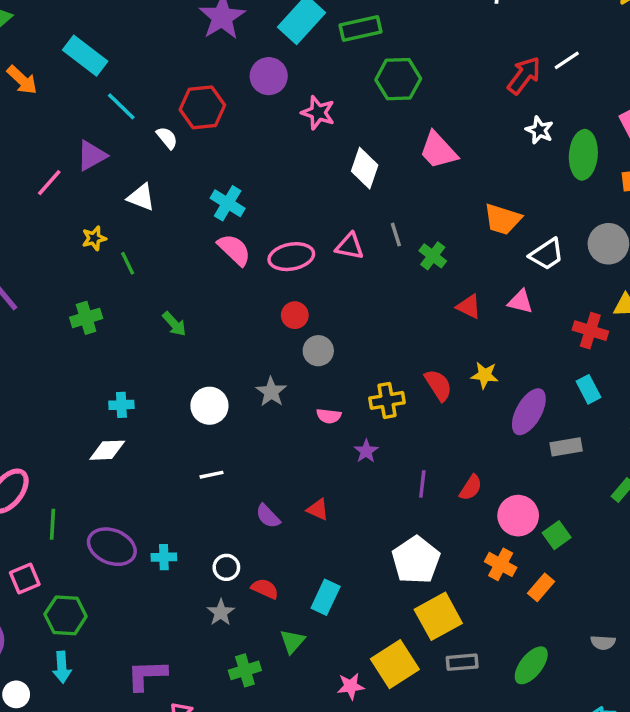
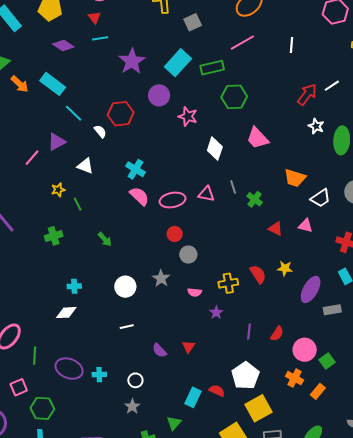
orange arrow: (22, 80) -> (20, 84), moved
red triangle: (318, 509) -> (188, 347), turned 40
red semicircle: (265, 589) -> (217, 391), moved

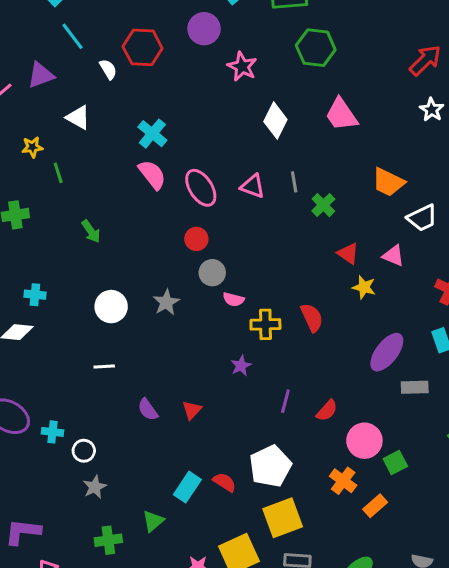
pink ellipse: (173, 200) -> (201, 188), turned 60
yellow star: (285, 268) -> (364, 287), moved
pink semicircle: (195, 292) -> (233, 299), moved
white circle: (135, 380) -> (84, 451), moved

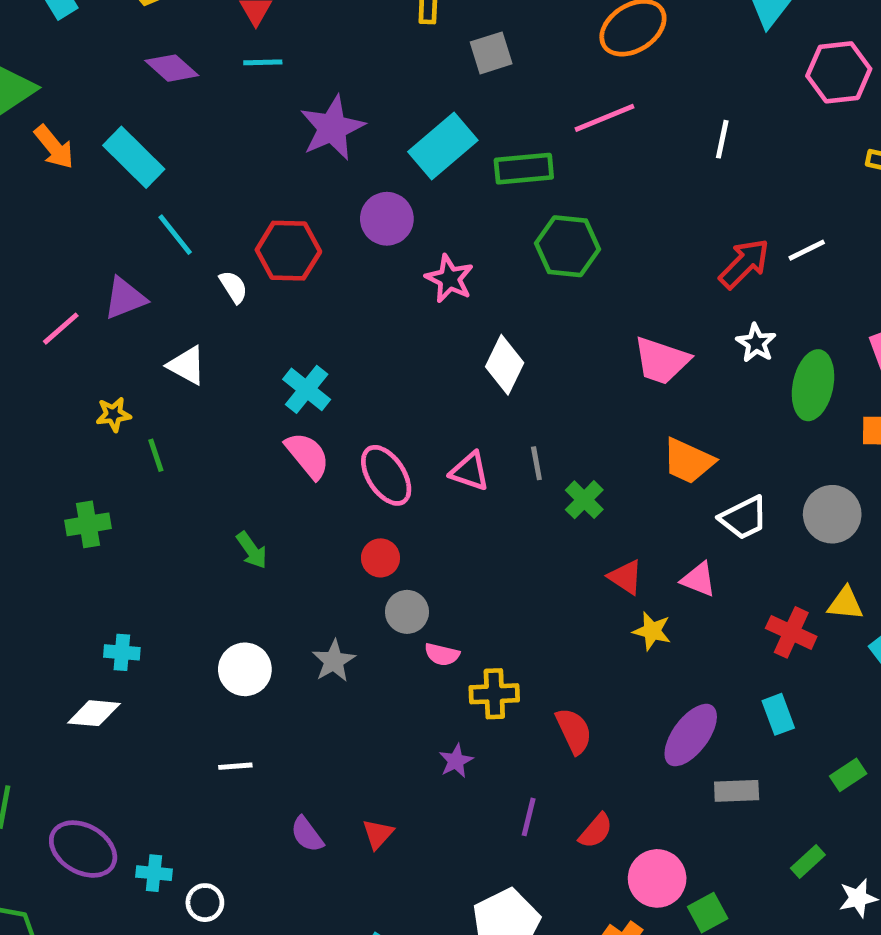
pink trapezoid: (341, 114) -> (661, 361), moved, turned -36
green arrow: (91, 231) -> (252, 550), moved
red semicircle: (312, 318) -> (574, 731), moved

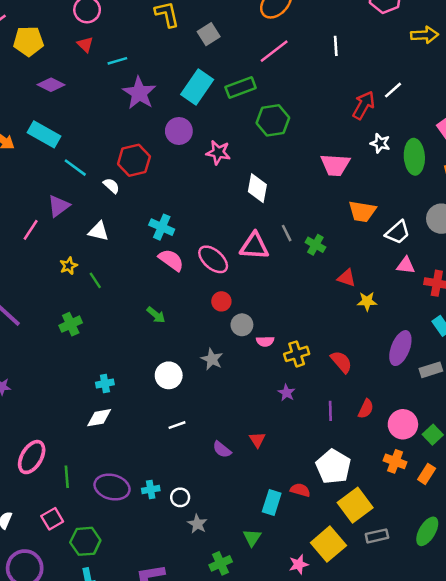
cyan line: (263, 62) -> (117, 61), moved
pink triangle: (470, 471) -> (254, 246), size x1.4
pink triangle: (699, 579) -> (406, 265), moved

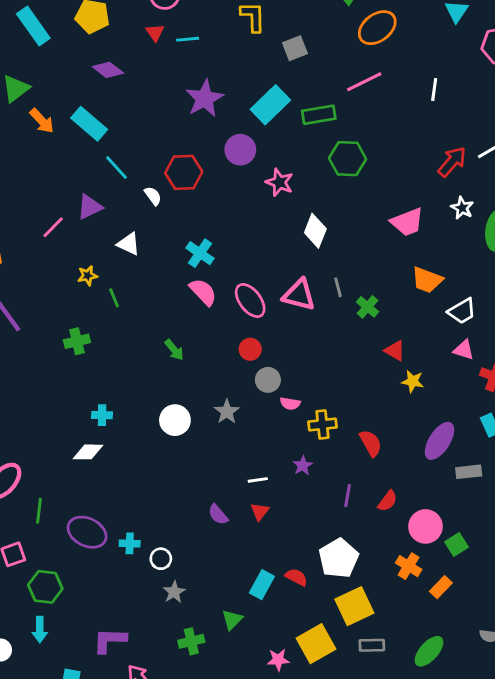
cyan line: (117, 61) -> (188, 39), moved
pink trapezoid: (335, 165) -> (407, 222), turned -36
white line: (177, 425) -> (258, 480), moved

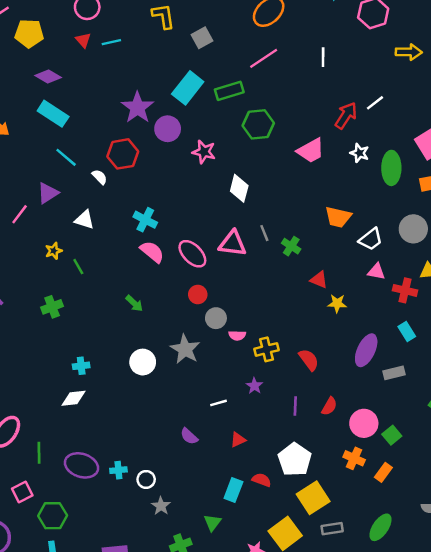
purple star: (205, 98) -> (137, 108), moved
cyan rectangle: (89, 124) -> (53, 114), moved
pink trapezoid: (407, 222) -> (311, 151), moved
gray star: (227, 412) -> (185, 349), size x1.4
red triangle: (260, 511) -> (238, 440), moved, turned 35

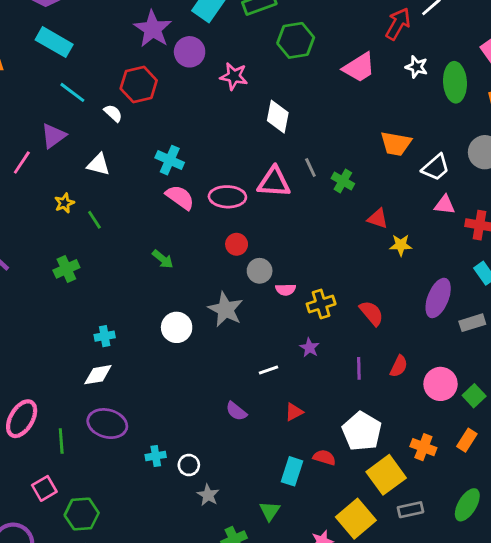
pink ellipse: (192, 254) -> (227, 197), turned -40
orange cross: (354, 458) -> (423, 447), moved
purple ellipse: (82, 465) -> (107, 424), moved

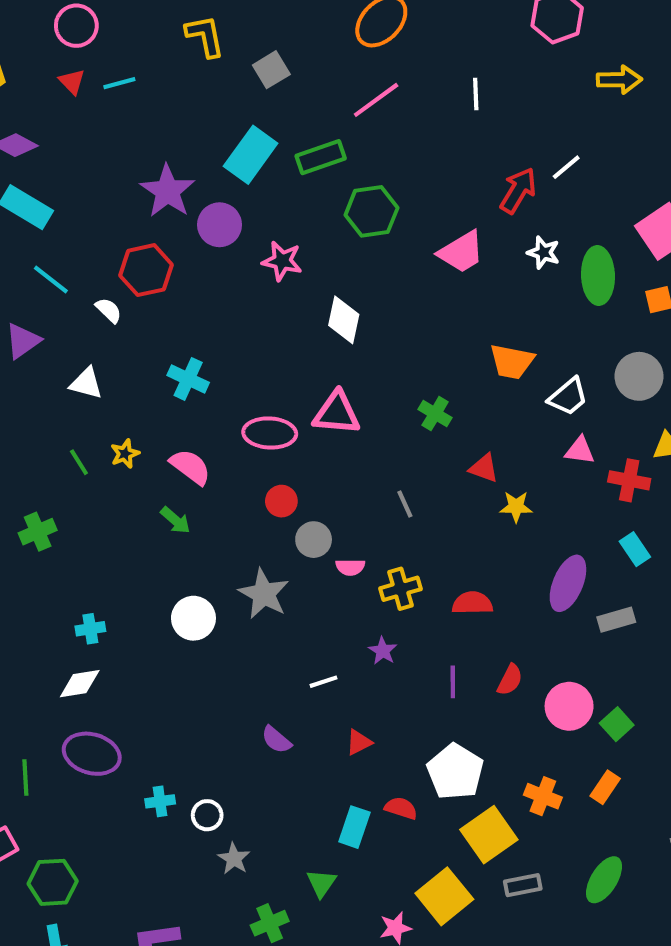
gray line: (310, 168) -> (405, 504), moved
pink semicircle: (180, 197) -> (190, 467), moved
yellow star: (64, 203) -> (125, 454), moved
red semicircle: (371, 313) -> (472, 603), turned -52

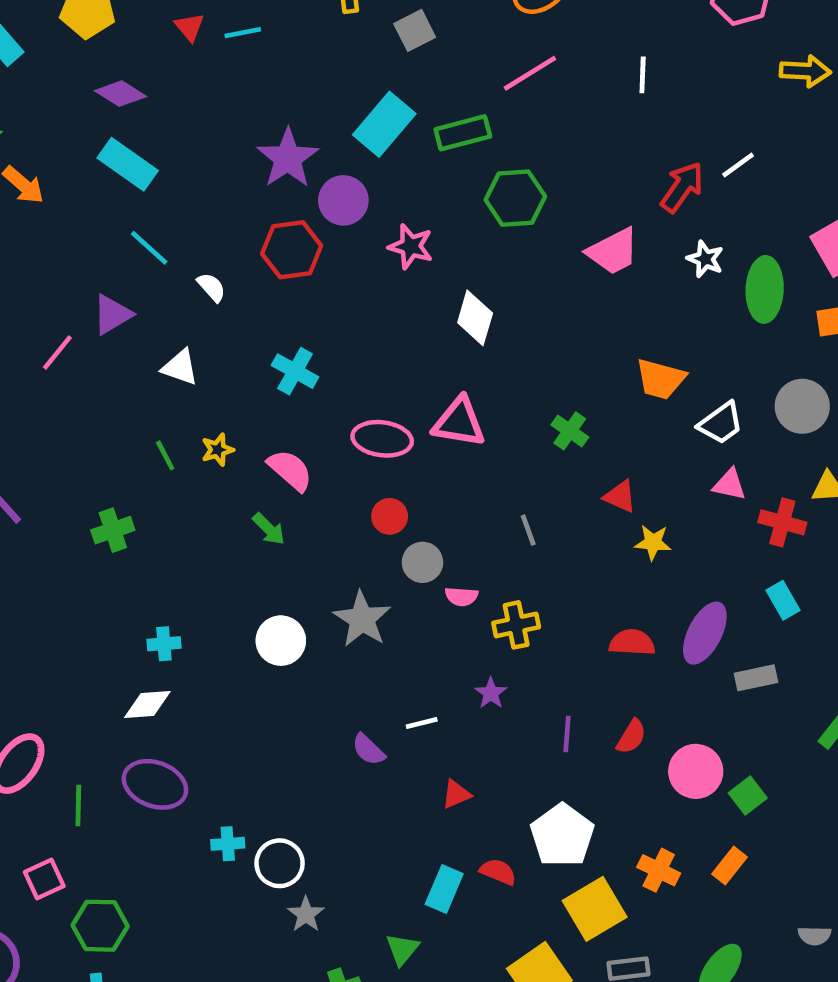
red hexagon: (146, 270) -> (292, 250), moved
red semicircle: (472, 603) -> (632, 642), moved
purple semicircle: (276, 740) -> (368, 750), moved
white circle: (207, 815) -> (280, 863), size x1.4

